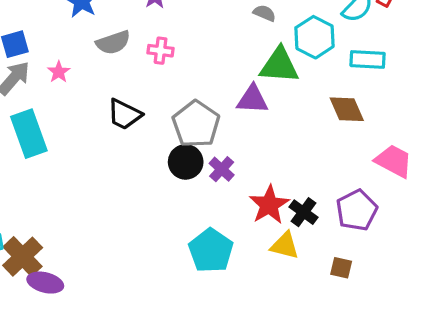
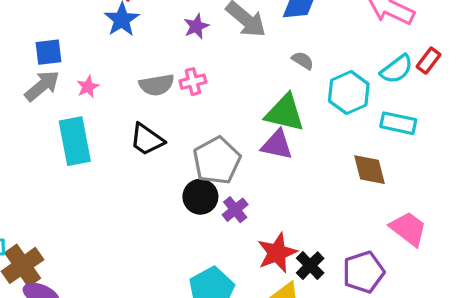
gray semicircle: (113, 42) -> (157, 85), moved
pink cross: (161, 51) -> (193, 82), turned -30
green triangle: (279, 65) -> (285, 113), moved
cyan rectangle: (29, 134) -> (75, 141), moved

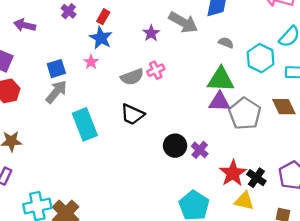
pink star: (88, 87) -> (91, 62), moved
gray pentagon: (217, 161) -> (245, 114), moved

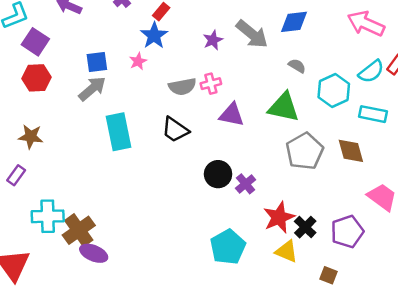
purple triangle: (219, 102) -> (232, 115), moved

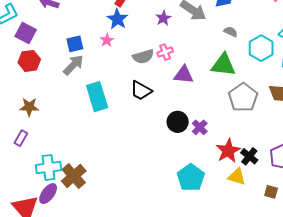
purple ellipse: (94, 253) -> (48, 194), moved, turned -70

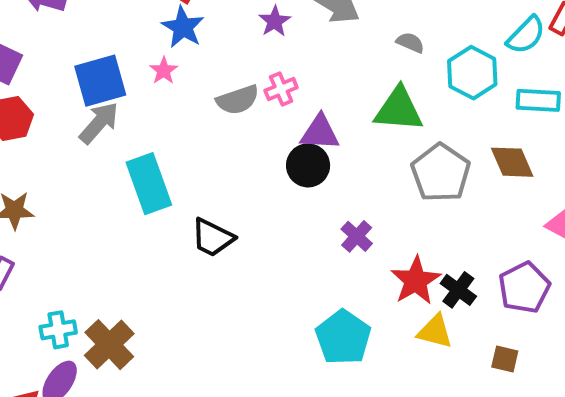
blue square: (75, 44) -> (100, 81), size x1.5
black trapezoid: (141, 91) -> (213, 238), moved
black circle: (178, 122) -> (308, 165), moved
cyan cross: (49, 168) -> (58, 330), size x0.7

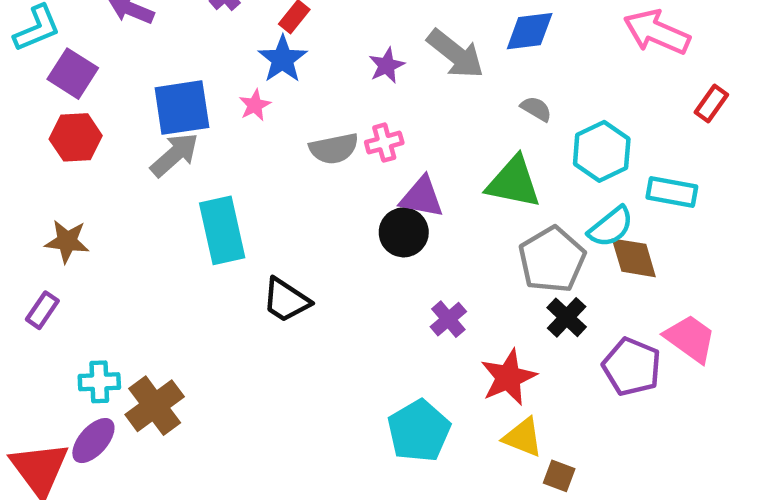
cyan semicircle: (526, 35) -> (611, 227), moved
purple pentagon: (524, 288) -> (632, 367), moved, turned -30
black cross: (458, 290) -> (567, 317), moved
brown square: (505, 359) -> (559, 476), moved

